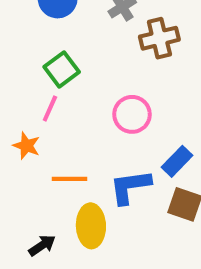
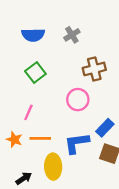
brown cross: (159, 38) -> (94, 69), moved
pink line: (50, 109) -> (28, 112), moved
orange star: (26, 146) -> (14, 140), moved

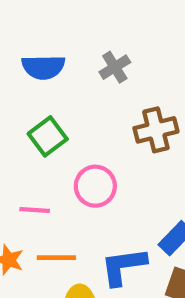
pink circle: (78, 100) -> (95, 186), moved
pink line: (28, 112) -> (35, 210), turned 70

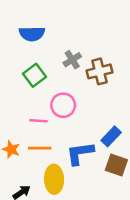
gray cross: (115, 67) -> (72, 60), moved
pink line: (35, 210) -> (38, 121), moved

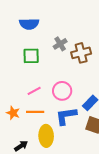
green square: (35, 75) -> (31, 56), turned 36
pink circle: (63, 105) -> (62, 91), moved
pink line: (38, 121) -> (34, 91), turned -32

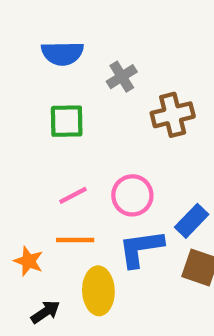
gray cross: (60, 44) -> (122, 77), moved
orange star: (13, 113) -> (28, 261), moved

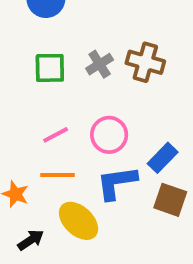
gray cross: (122, 77) -> (100, 64), moved
brown cross: (173, 115) -> (145, 62), turned 30
yellow ellipse: (98, 291) -> (78, 221), turned -45

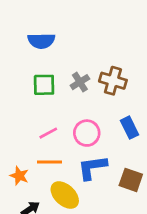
blue rectangle: (163, 158) -> (129, 128), moved, turned -70

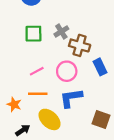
brown cross: (113, 81) -> (80, 45), moved
brown square: (131, 180) -> (101, 119), moved

